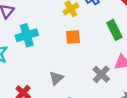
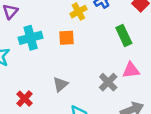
orange square: (73, 37) -> (66, 38), moved

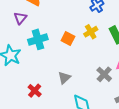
yellow cross: (78, 12) -> (91, 32), moved
orange square: (66, 38) -> (68, 38), turned 32

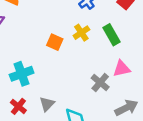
cyan cross: (38, 39) -> (22, 74), moved
gray triangle: (64, 78) -> (47, 104), moved

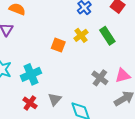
pink triangle: (122, 69) -> (123, 76), moved

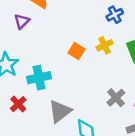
gray triangle: (55, 99) -> (60, 111), size x1.5
red cross: (30, 103) -> (18, 104), moved

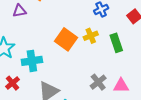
purple triangle: (22, 21) -> (20, 11), turned 32
orange square: (77, 51) -> (66, 39), size x1.5

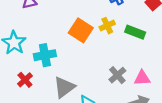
green rectangle: (116, 43) -> (135, 32), turned -48

